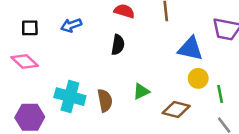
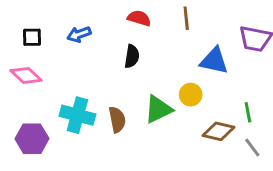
yellow circle: (198, 78) -> (191, 95), moved
green triangle: (141, 91) -> (158, 109), size x1.5
brown diamond: (176, 109) -> (219, 131), moved

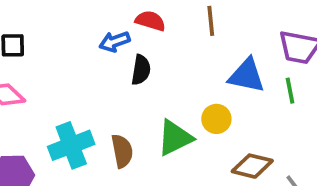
blue arrow: (79, 34) -> (115, 42), moved
green line: (248, 112) -> (290, 91), moved
cyan cross: (77, 115) -> (71, 145), turned -36

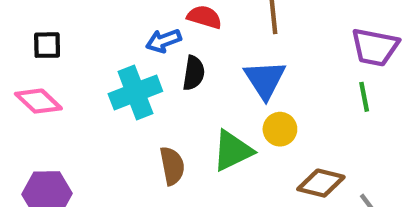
blue triangle: (247, 76) -> (265, 80), moved, turned 45
cyan cross: (71, 145) -> (135, 92), moved

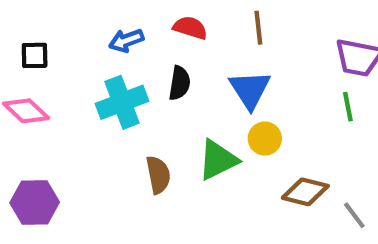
blue arrow: (163, 41) -> (126, 40), moved

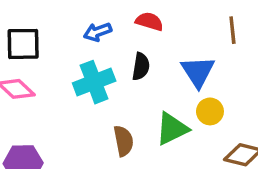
brown line: (258, 28) -> (232, 30), moved
black square: (35, 55) -> (23, 44), size x1.5

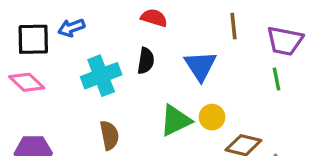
blue arrow: (98, 32) -> (71, 28), moved
yellow circle: (210, 111) -> (212, 117), moved
brown semicircle: (123, 141) -> (109, 135), moved

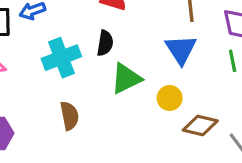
blue triangle: (200, 66) -> (181, 50), moved
green triangle: (176, 120) -> (126, 79), moved

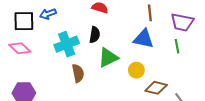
blue triangle: (181, 50) -> (144, 39), turned -45
brown semicircle: (69, 116) -> (78, 73), moved

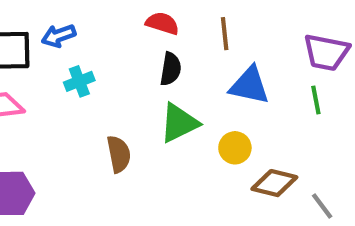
brown line: (150, 13) -> (225, 34), moved
black semicircle: (95, 35) -> (171, 69), moved
cyan cross: (67, 44) -> (79, 81), moved, size x0.6

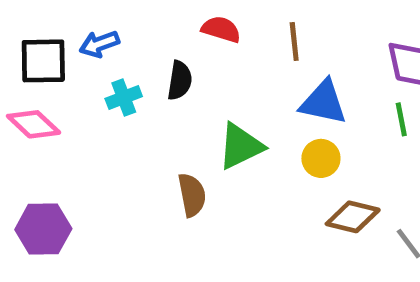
black semicircle: (171, 69) -> (180, 80), moved
yellow circle: (235, 148) -> (321, 158), moved
brown semicircle: (119, 154) -> (192, 195), moved

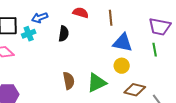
blue arrow: (99, 44) -> (40, 18), moved
cyan cross: (124, 97) -> (29, 34), moved
green triangle: (241, 146) -> (97, 83), moved

